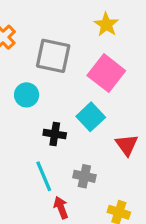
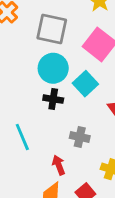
cyan circle: (27, 95) -> (53, 68), moved, size x1.4
cyan line: (44, 176) -> (22, 137), moved

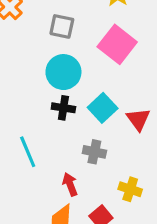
gray square: (52, 29) -> (62, 26), size x0.7
cyan square: (85, 84) -> (103, 108), moved

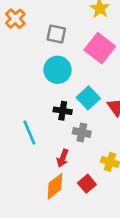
black cross: (63, 108) -> (63, 111), moved
red arrow: (70, 184) -> (63, 158), turned -138

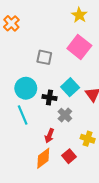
gray square: (56, 34) -> (44, 57), moved
cyan circle: (58, 70) -> (26, 88), moved
gray cross: (82, 132) -> (65, 115), turned 32

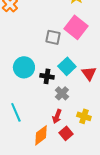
gray square: (44, 57) -> (53, 37), moved
cyan line: (23, 115) -> (16, 112), moved
red arrow: (49, 136) -> (57, 116), moved

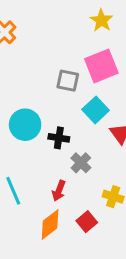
pink square: (76, 27) -> (101, 66), turned 30
cyan square: (67, 66) -> (96, 110), moved
red arrow: (57, 116) -> (59, 191), moved

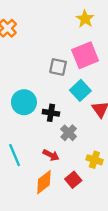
red arrow: (59, 191) -> (51, 155), turned -84

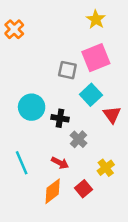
yellow cross: (94, 160) -> (106, 168), turned 35

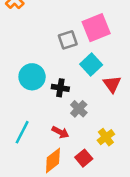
gray square: (67, 70) -> (68, 40), turned -30
cyan line: (22, 163) -> (22, 132), turned 50

